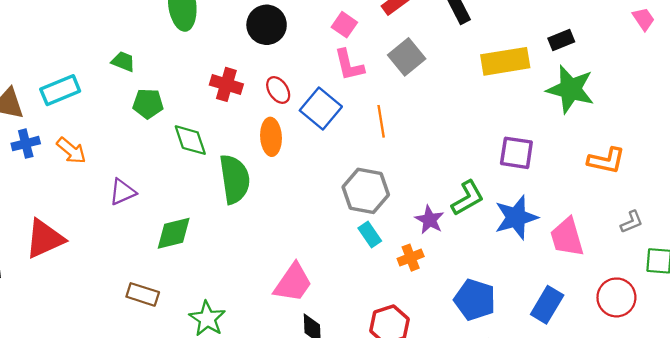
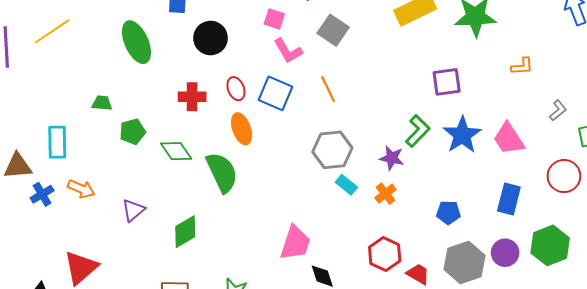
cyan rectangle: (60, 90) -> (57, 142), turned -52
red ellipse: (278, 90) -> (236, 89), turned 30
orange L-shape: (606, 161) -> (522, 66), size x0.7
blue pentagon: (475, 300) -> (448, 213), size x0.7

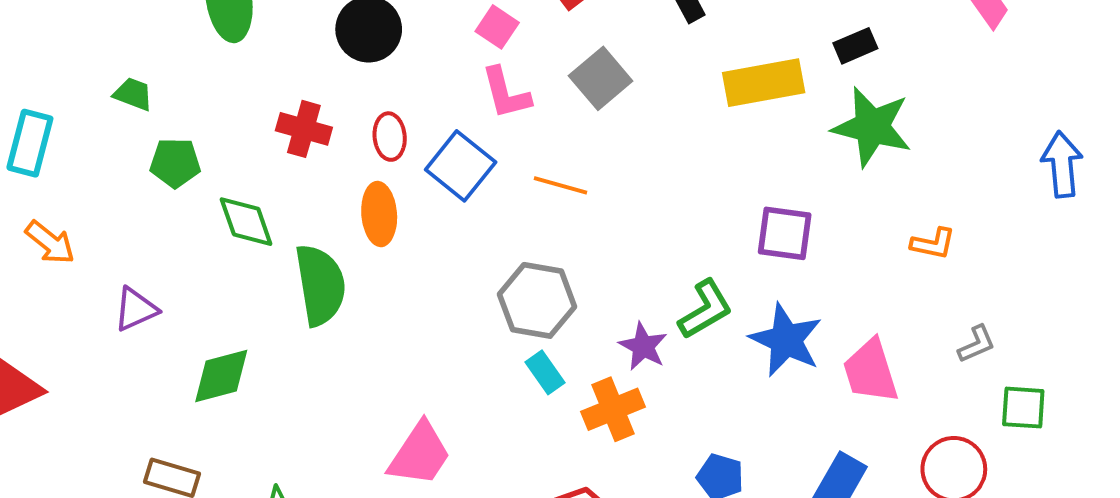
orange line: (328, 89) -> (560, 185), turned -64
blue star: (462, 135) -> (786, 340), turned -30
orange cross: (385, 194) -> (613, 409), size x1.4

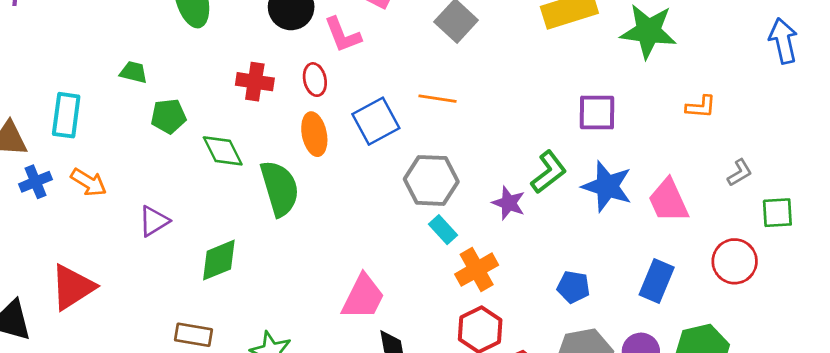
pink L-shape: (506, 93) -> (343, 35), moved
blue square: (461, 166) -> (376, 121), moved, turned 30
orange cross: (613, 409) -> (477, 270), moved

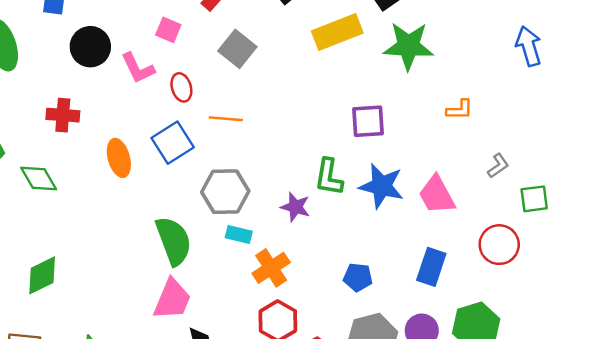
red ellipse: (315, 80) -> (181, 87), moved
green L-shape: (549, 172) -> (329, 177), turned 141
green semicircle: (280, 188) -> (174, 241), moved
cyan rectangle: (443, 230) -> (239, 235), turned -30

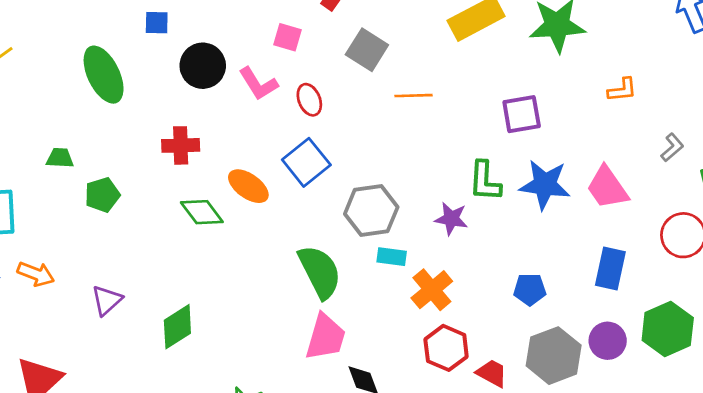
orange line: (226, 119) -> (413, 96), moved
orange ellipse: (119, 158) -> (248, 186), turned -33
green diamond: (39, 178) -> (202, 212), moved

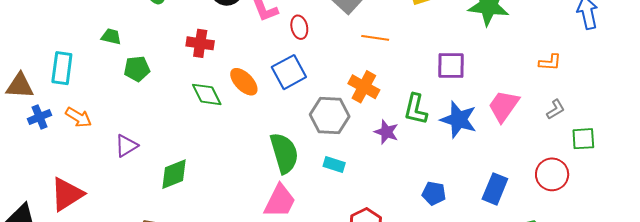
orange L-shape: (622, 90) -> (550, 62), moved
pink trapezoid: (607, 188) -> (504, 106), moved, turned 60
cyan rectangle: (392, 257) -> (334, 165), moved
orange cross: (432, 290) -> (364, 87), moved, turned -32

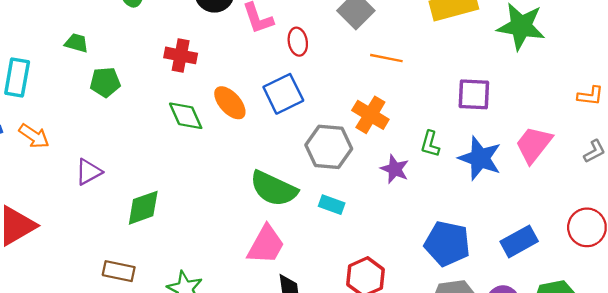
green L-shape: (416, 109) -> (430, 144), size x0.7
green semicircle: (284, 153) -> (274, 189), turned 129
blue rectangle: (495, 189) -> (519, 241), turned 36
blue pentagon: (434, 193) -> (447, 244), size x1.6

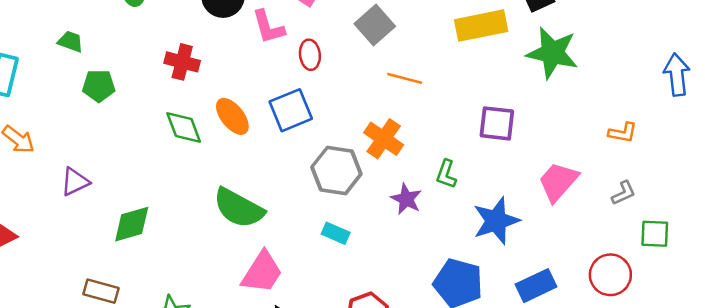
blue star: (480, 158) -> (496, 221), moved, turned 30
green semicircle: (274, 189) -> (239, 208), moved

